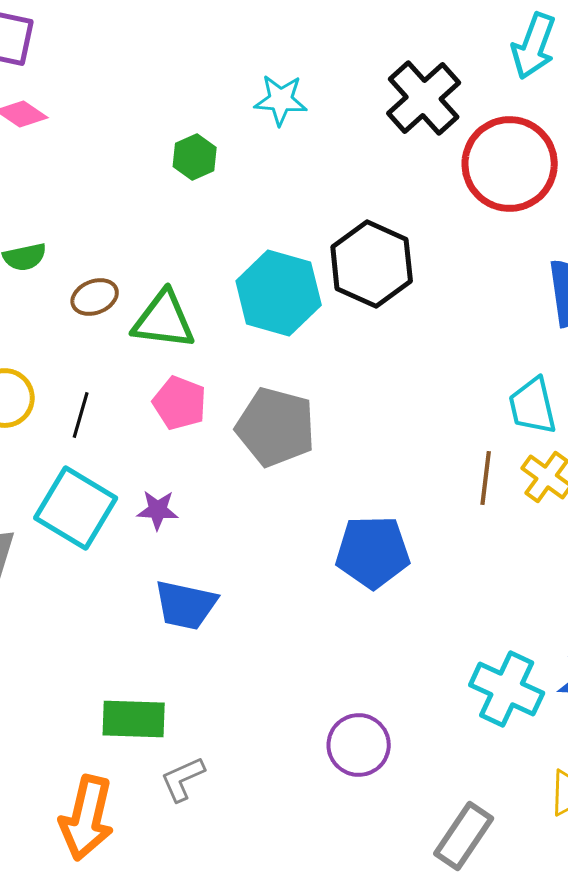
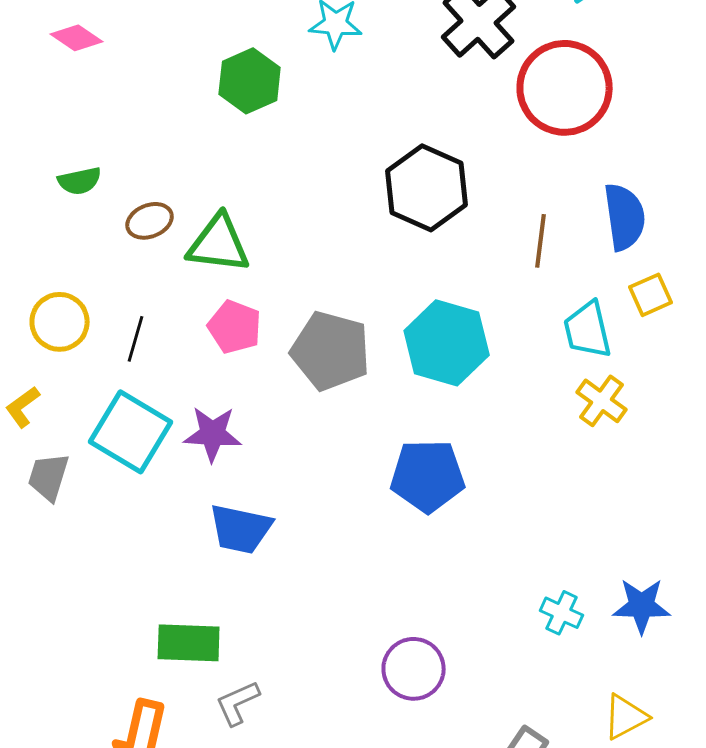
green hexagon: (195, 157) -> (250, 81), size x1.4
cyan hexagon: (279, 293) -> (447, 343), moved
brown line: (486, 478) -> (541, 241), moved
purple star: (158, 510) -> (213, 434), size x1.4
cyan cross: (507, 689) -> (562, 613), size x0.6

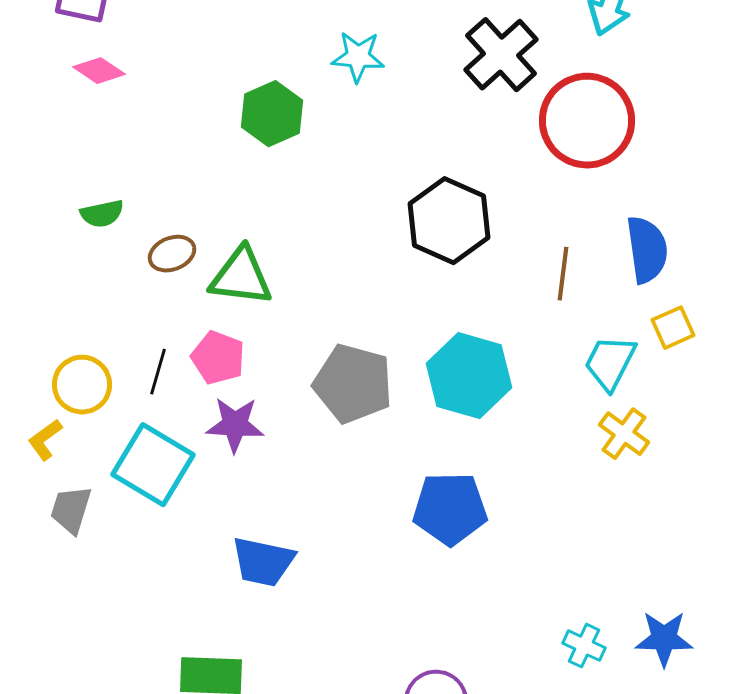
yellow circle: (60, 322) -> (82, 385), moved
pink pentagon: (235, 327) -> (218, 358), moved
cyan trapezoid: (588, 330) -> (610, 363), turned 40
purple star: (213, 434) -> (235, 425), moved

